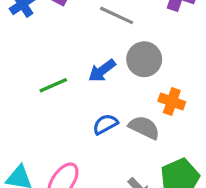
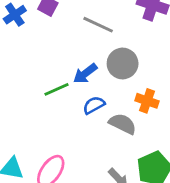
green line: (53, 85) -> (56, 89), moved
blue semicircle: (105, 124) -> (94, 105), moved

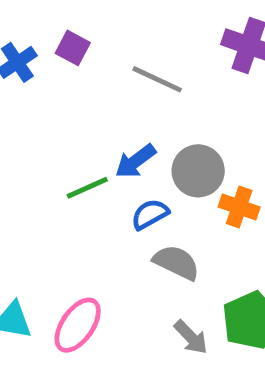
gray circle: (123, 63) -> (198, 171), moved
gray semicircle: (123, 124) -> (176, 262), moved

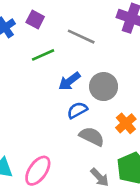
green line: (87, 188) -> (43, 55), moved
orange cross: (239, 207) -> (126, 123), moved, turned 30

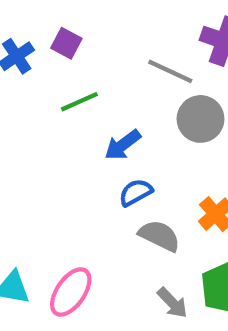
gray line: (81, 37) -> (170, 71), moved
gray circle: (104, 87) -> (201, 119), moved

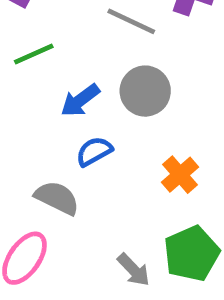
gray circle: (201, 119) -> (145, 91), moved
gray semicircle: (159, 236) -> (57, 198), moved

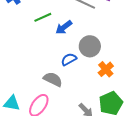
gray circle: (145, 91) -> (90, 46), moved
blue arrow: (80, 100) -> (64, 27), moved

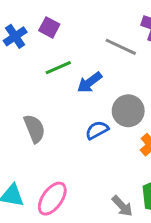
gray semicircle: (53, 79) -> (34, 129), moved, turned 42

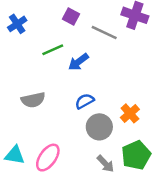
purple square: (49, 27) -> (71, 17), moved
gray circle: (128, 111) -> (99, 127), moved
gray semicircle: (34, 129) -> (33, 100), turned 100

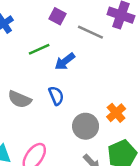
gray semicircle: (33, 100) -> (20, 99), turned 35
blue semicircle: (85, 101) -> (56, 96), moved, turned 96

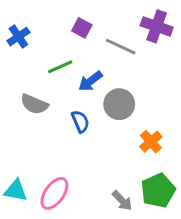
gray semicircle: (20, 99) -> (34, 104), moved
gray circle: (86, 126) -> (119, 104), moved

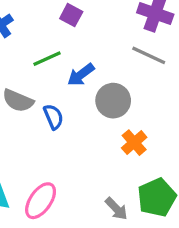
gray line: (121, 47) -> (149, 55), moved
blue semicircle: (80, 121) -> (53, 117), moved
orange cross: (151, 142) -> (134, 143), moved

